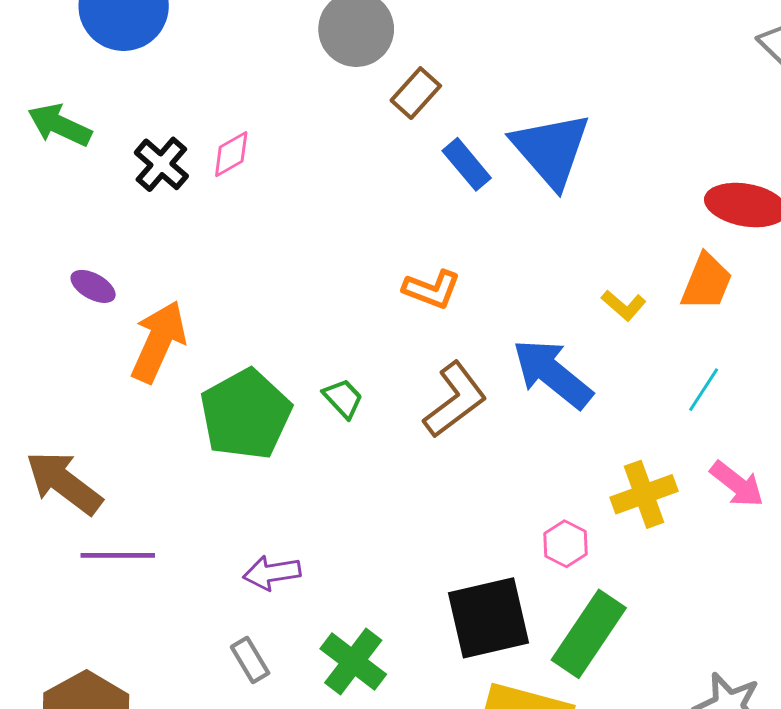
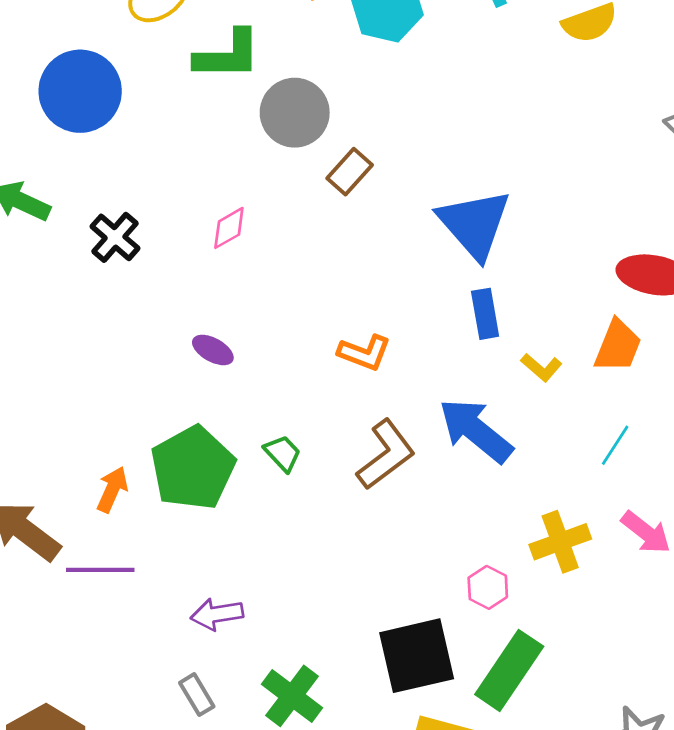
pink diamond: (231, 154) -> (229, 228), moved
blue rectangle: (467, 164) -> (485, 314), moved, turned 30
purple ellipse: (93, 286) -> (213, 350), moved
orange arrow: (158, 342) -> (112, 489), moved, size x0.6
purple line: (118, 555) -> (100, 570), moved

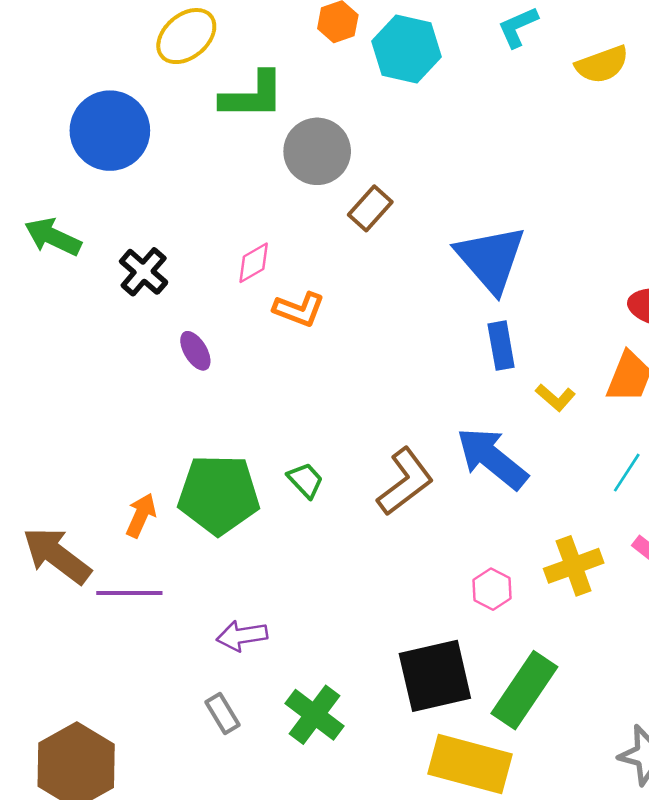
purple ellipse: (213, 350) -> (195, 351), moved, turned 30
orange L-shape: (364, 353) -> (299, 309), moved
green pentagon: (193, 468) -> (219, 495), turned 30
pink hexagon: (488, 587) -> (492, 589), moved

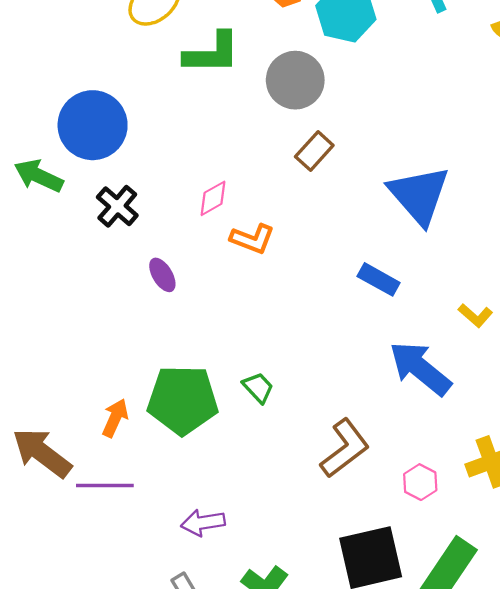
blue circle: (110, 131) -> (93, 125), moved
gray circle: (317, 151) -> (295, 80), moved
blue rectangle: (501, 346) -> (379, 279), moved, turned -51
brown L-shape: (405, 482) -> (345, 448), moved

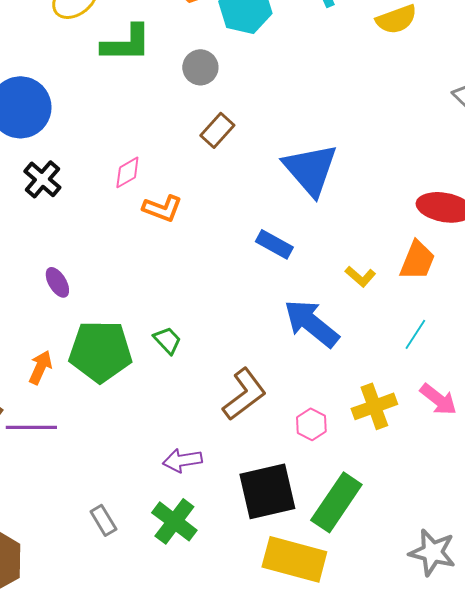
gray circle: (295, 80) -> (200, 67), size x0.7
purple ellipse: (162, 275) -> (57, 282), moved
purple arrow: (203, 523) -> (182, 460), moved

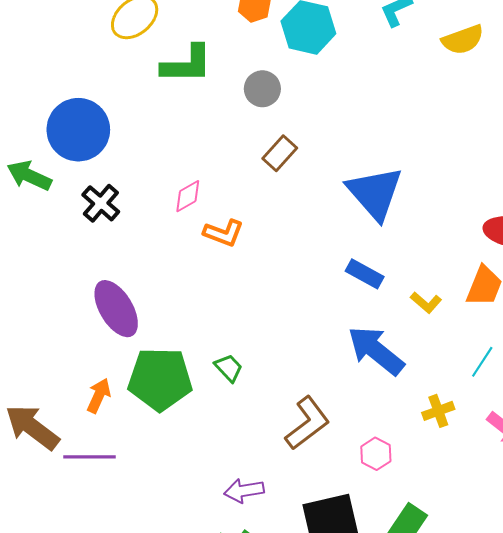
blue rectangle: (274, 244) -> (365, 274), moved
purple ellipse: (57, 282) -> (116, 309), size x1.8
yellow cross: (374, 406) -> (438, 411), moved, size x0.7

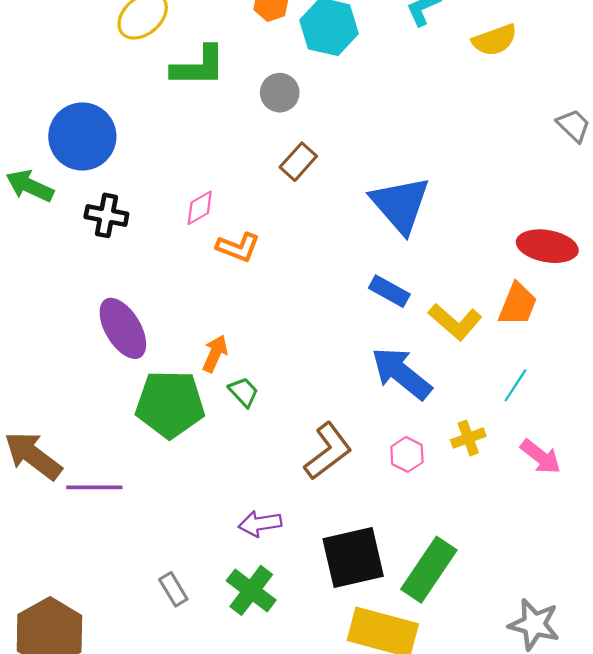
black cross: (101, 203) -> (106, 215), turned -30
yellow L-shape: (426, 302) -> (455, 322), size x1.6
orange arrow: (99, 396) -> (215, 354), moved
pink hexagon: (376, 454) -> (407, 454), moved

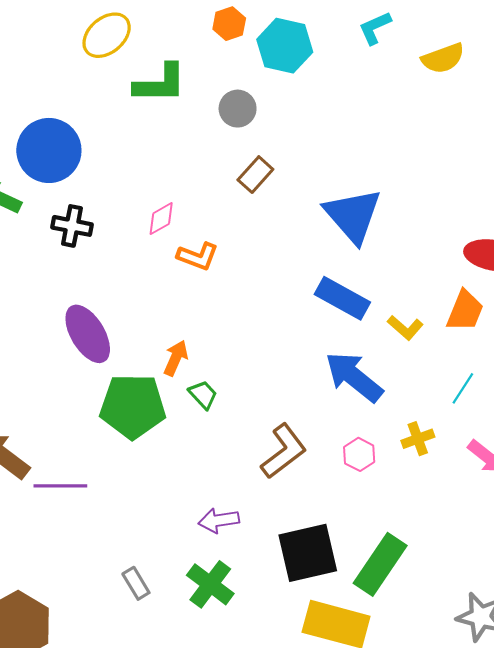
blue rectangle: (389, 291) -> (342, 298), size x1.4
yellow L-shape: (455, 322) -> (405, 328), size x0.7

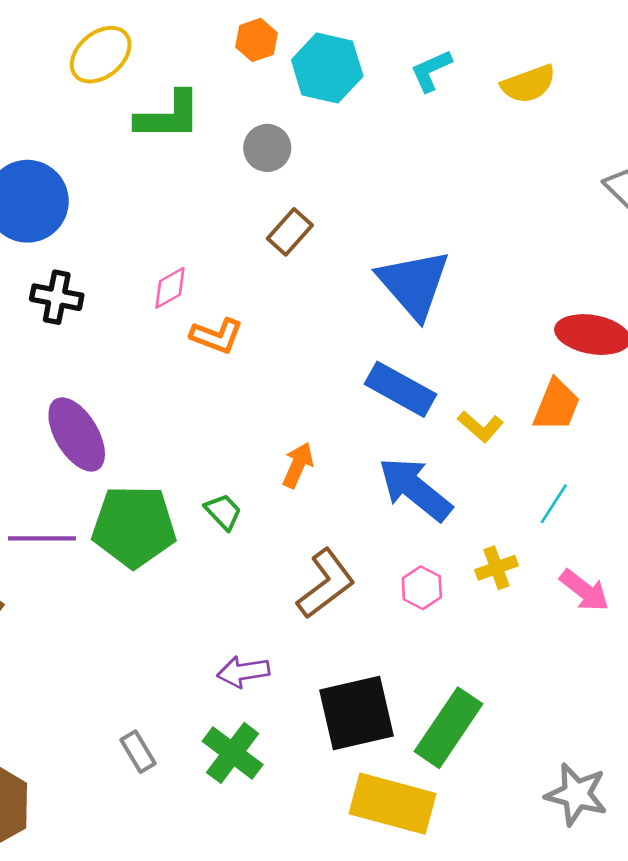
cyan L-shape: (375, 28) -> (431, 71), moved
orange arrow: (176, 358) -> (298, 465), moved
purple line: (60, 486) -> (42, 538), moved

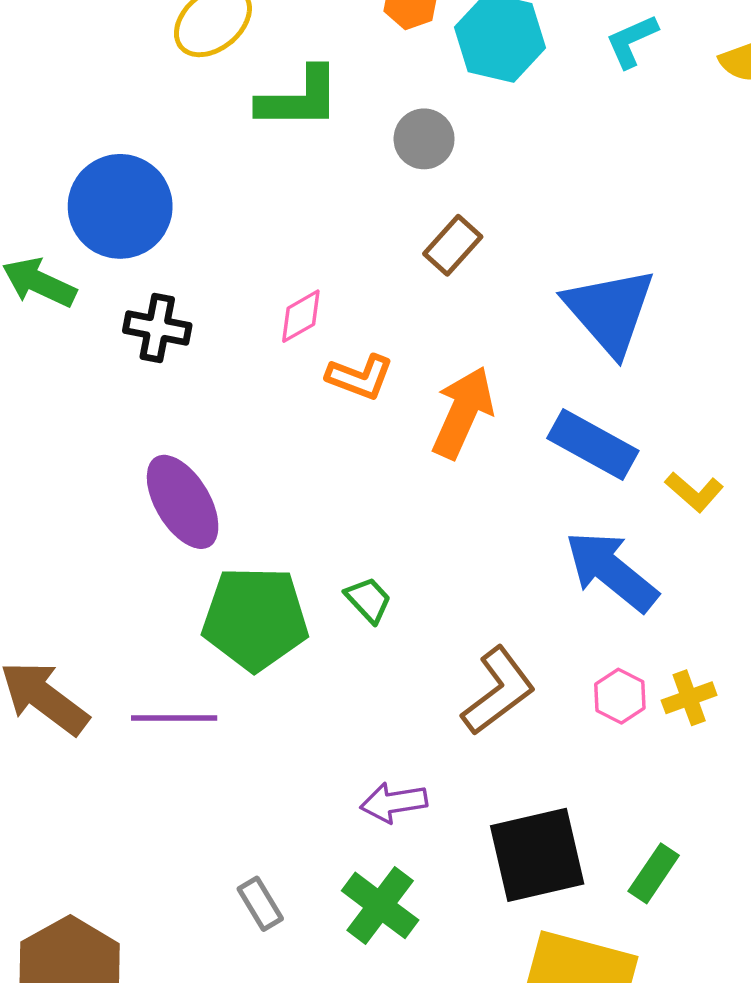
orange arrow: (298, 465) -> (463, 412), moved, size x1.6
purple line: (42, 538) -> (174, 718), moved
yellow cross: (496, 568) -> (689, 698), moved
green rectangle: (448, 728) -> (654, 873), size x0.6

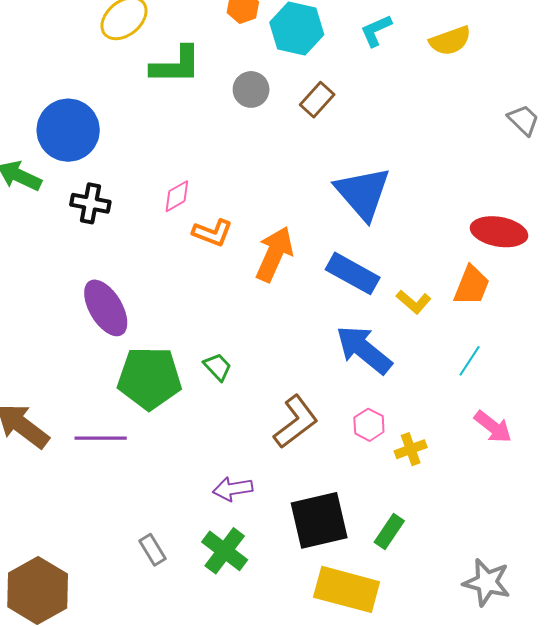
brown rectangle: (453, 245) -> (317, 100), moved
yellow cross: (689, 698) -> (411, 449), moved

